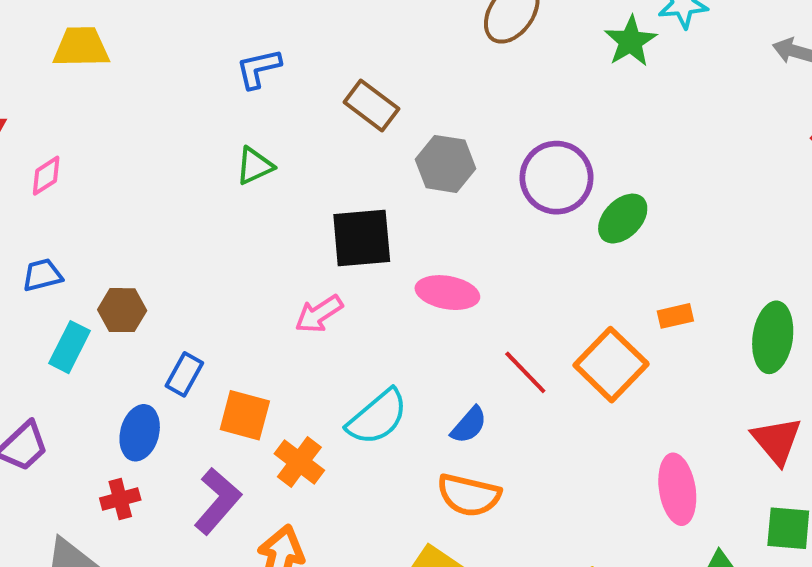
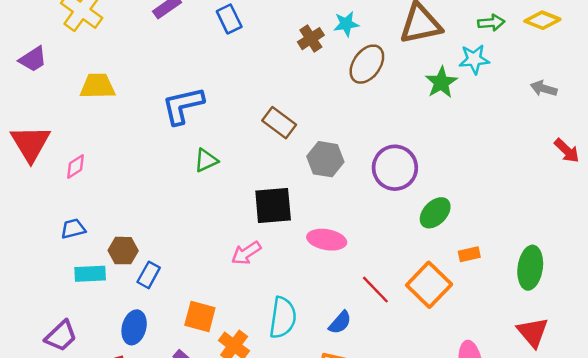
blue L-shape: (258, 69) -> (183, 106), moved, size x1.5
green ellipse: (623, 219) -> (435, 213), moved
cyan rectangle: (70, 347) -> (90, 274), turned 60
blue rectangle: (184, 374) -> (149, 275), moved
cyan semicircle: (377, 417) -> (283, 318), turned -42

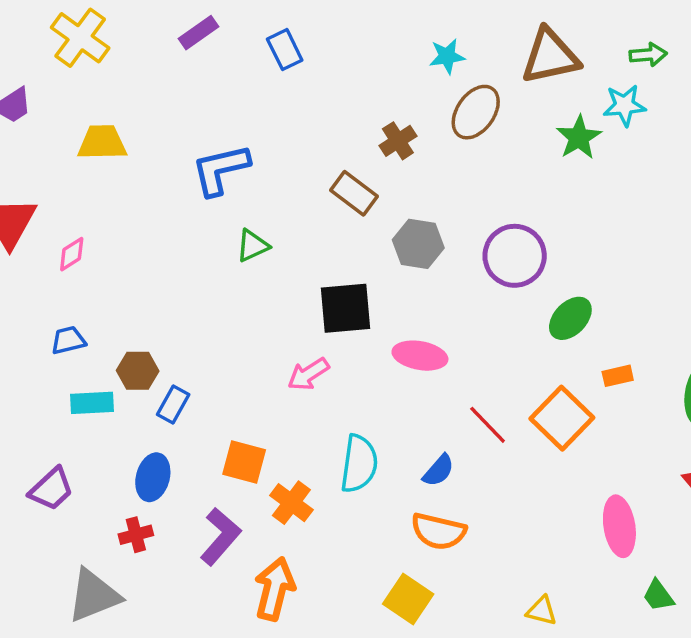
brown cross: (311, 39) -> (398, 141), moved

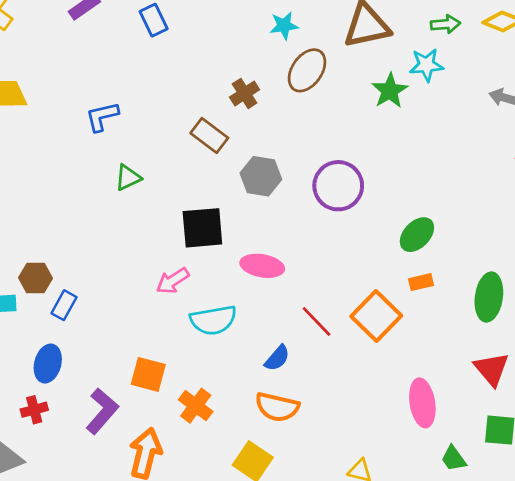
blue L-shape: (220, 170) -> (102, 117), size x0.7
green ellipse: (570, 318) -> (417, 235), moved
orange square: (244, 462) -> (148, 374), moved
cyan semicircle: (359, 464) -> (213, 320), moved, turned 72
orange cross: (291, 503) -> (196, 406), moved

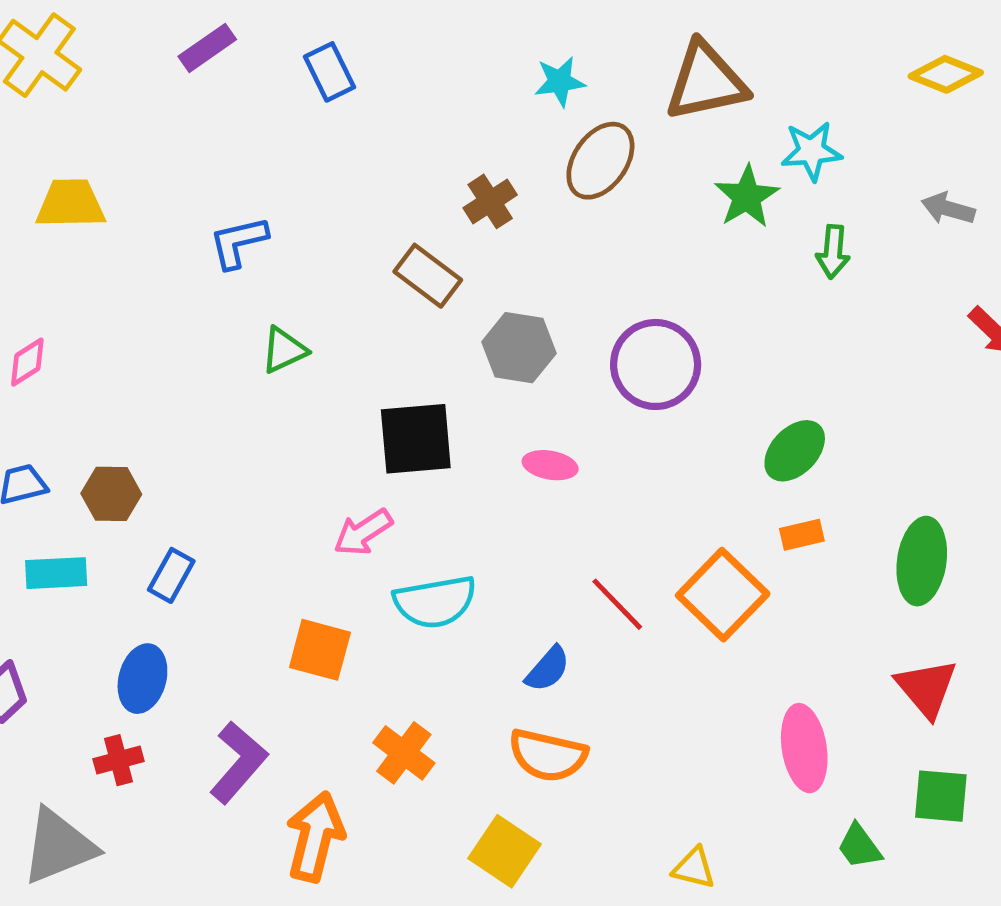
green arrow: (445, 24) -> (833, 252), moved, turned 100
pink ellipse: (262, 266) -> (550, 465), moved, size x0.7
brown hexagon: (36, 278) -> (111, 494), moved
orange square: (148, 374) -> (320, 650), moved

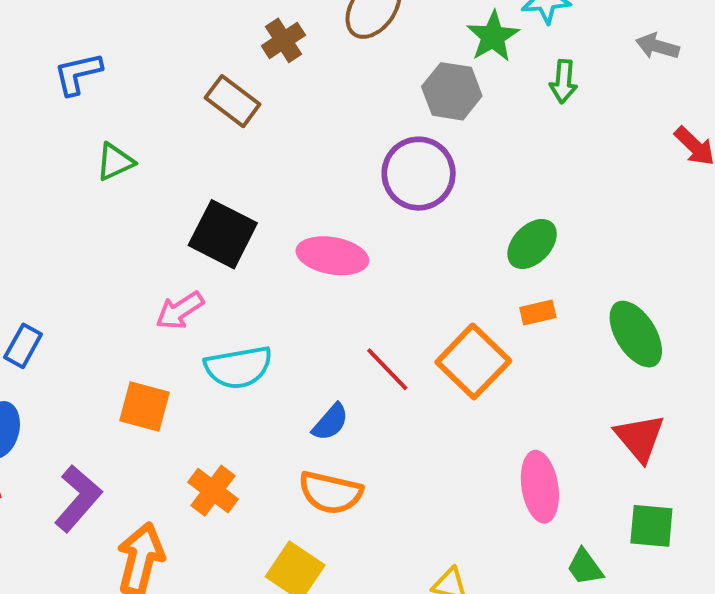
gray hexagon: (519, 348) -> (452, 91), moved
black square: (416, 439) -> (223, 234), turned 32
pink ellipse: (550, 465) -> (332, 256), size x1.6
green ellipse: (922, 561) -> (636, 334), turned -40

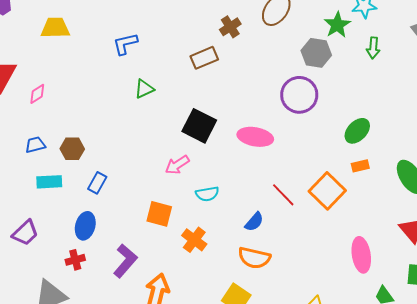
brown rectangle: (233, 101) -> (204, 58), turned -60
cyan semicircle: (238, 367) -> (207, 194), size x0.7
orange cross: (213, 491) -> (194, 240), moved

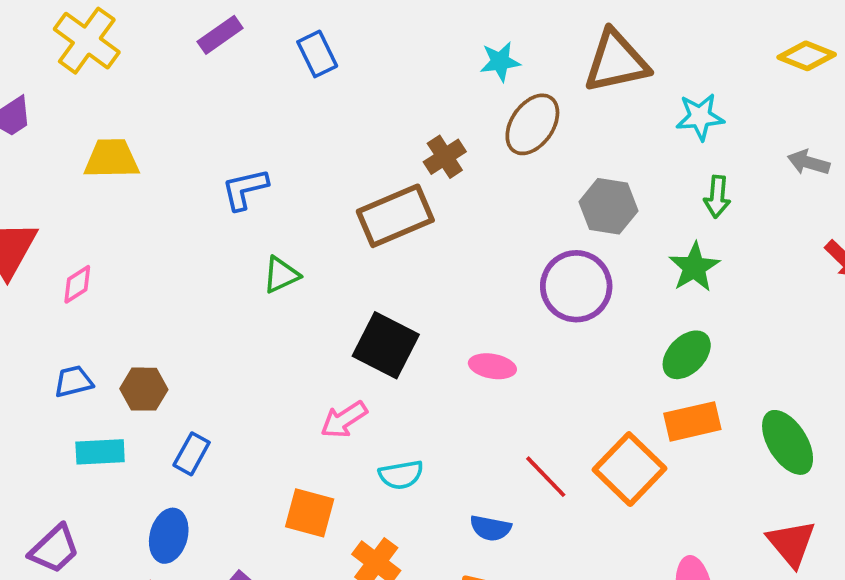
green star: (337, 25) -> (694, 267), moved
brown rectangle: (204, 58) -> (395, 216), size x1.4
pink ellipse: (255, 137) -> (492, 366), size x0.7
orange rectangle: (360, 166) -> (692, 421), size x1.6
blue semicircle: (254, 222) -> (491, 528), turned 60

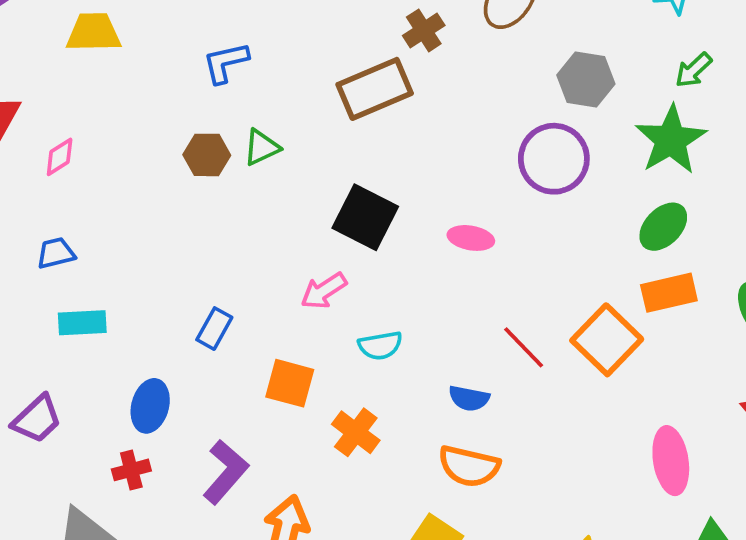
green arrow: (717, 197) -> (693, 70), turned 42
green star: (694, 267) -> (671, 140), size x1.4
brown hexagon: (144, 389) -> (207, 155), moved
blue rectangle: (192, 454) -> (214, 329), moved

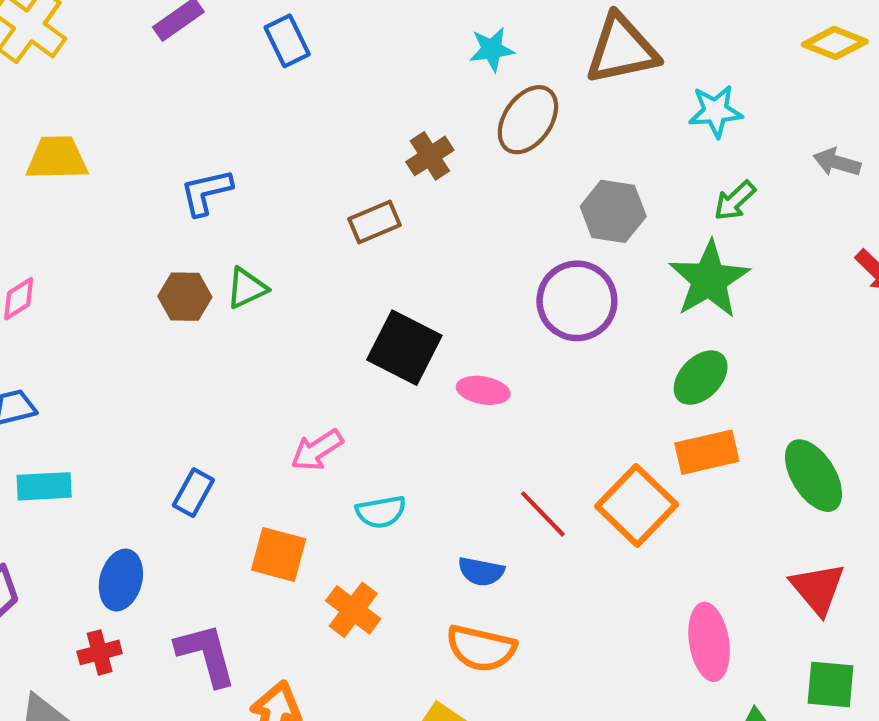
brown rectangle: (375, 89) -> (375, 222), size x0.6
black square: (365, 217) -> (404, 348), moved
purple L-shape: (226, 472) -> (206, 655), turned -56

